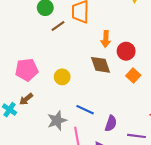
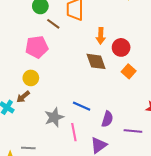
brown line: (58, 26) -> (53, 24), turned 72
pink pentagon: (27, 70) -> (37, 47), moved
yellow circle: (62, 77) -> (31, 78), moved

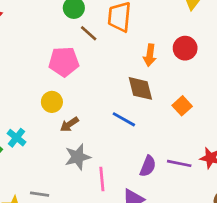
red circle: (121, 47) -> (185, 48), moved
brown arrow: (23, 97) -> (69, 124), moved
blue line: (82, 106) -> (124, 119), moved
purple line: (133, 131) -> (179, 163), moved

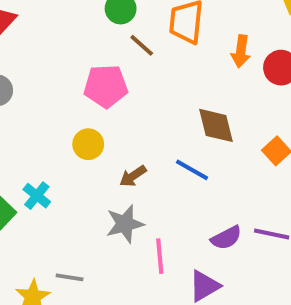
orange arrow: (150, 55) -> (241, 51), moved
brown arrow: (69, 124) -> (133, 176), moved
purple semicircle: (148, 166) -> (226, 238), turned 40

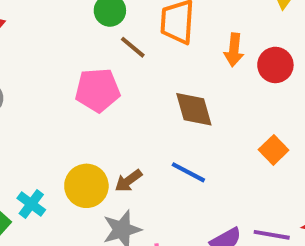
brown diamond: (216, 125) -> (194, 109), moved
yellow circle: (88, 144) -> (86, 186), moved, size x1.4

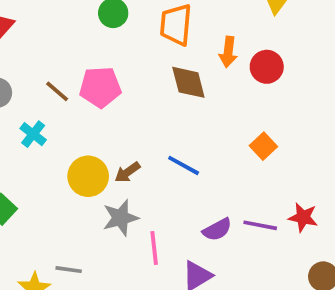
brown line: (133, 47) -> (57, 91), moved
brown diamond: (194, 109) -> (188, 82), moved
cyan cross: (31, 204) -> (33, 134), moved

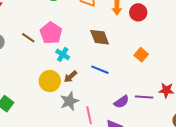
brown diamond: (188, 82) -> (100, 37), moved
pink pentagon: (100, 87) -> (51, 33), turned -30
cyan cross: (33, 134) -> (63, 54), moved

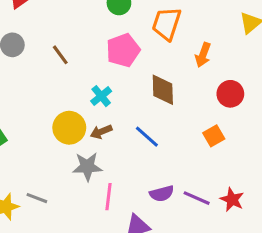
red circle: (138, 12) -> (230, 94), moved
pink pentagon: (51, 33) -> (123, 50), moved

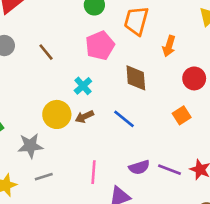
gray star: (87, 167) -> (30, 146), moved
gray line: (37, 198) -> (44, 177), moved, turned -36

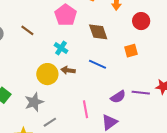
orange square: (182, 115) -> (131, 51), moved, turned 32
brown arrow: (84, 117) -> (68, 70), turned 48

